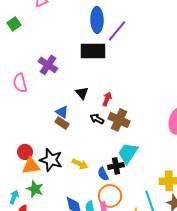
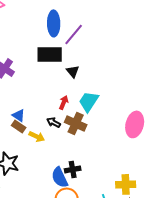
black triangle: (82, 93) -> (73, 71), moved
cyan trapezoid: (128, 153) -> (89, 101), moved
yellow arrow: (80, 164) -> (37, 136), moved
blue semicircle: (103, 174) -> (60, 177), size x1.5

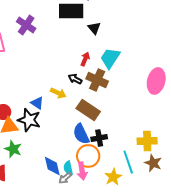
blue triangle: (19, 115) -> (37, 103), moved
brown rectangle: (19, 126) -> (88, 110), moved, size x1.6
black cross: (73, 169) -> (99, 138), moved

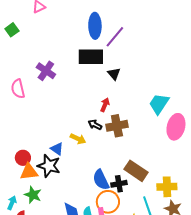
cyan trapezoid: (110, 58) -> (159, 104), moved
brown cross: (97, 80) -> (117, 126), turned -35
brown rectangle: (88, 110) -> (136, 171), moved

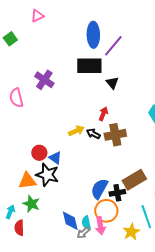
yellow arrow: (78, 139) -> (76, 131), moved, turned -49
red circle: (23, 158) -> (39, 153), moved
brown rectangle: (136, 171) -> (134, 180), turned -65
blue semicircle: (101, 180) -> (99, 189), turned 55

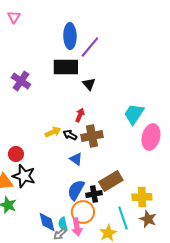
pink triangle: (37, 16) -> (14, 17), turned -32
blue triangle: (55, 158) -> (76, 159), moved

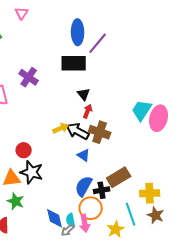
black triangle: (89, 84) -> (84, 94), moved
black arrow: (70, 135) -> (78, 131), size x1.6
brown cross: (92, 136) -> (100, 132), turned 30
pink ellipse: (151, 137) -> (159, 118), moved

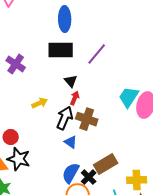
purple line: (98, 43) -> (97, 54), moved
yellow arrow: (61, 128) -> (40, 103), moved
black arrow: (78, 131) -> (65, 118), turned 85
black cross: (102, 190) -> (89, 177), turned -35

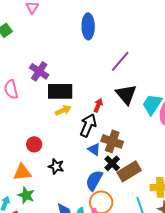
black rectangle: (61, 50) -> (60, 91), moved
black triangle: (71, 81) -> (126, 94), moved, size x1.6
brown cross: (87, 119) -> (112, 141), moved
black star: (19, 159) -> (56, 166), moved, size x0.7
black cross: (89, 177) -> (112, 163), moved

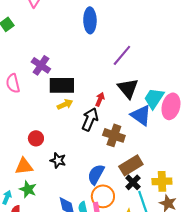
blue triangle: (94, 149) -> (141, 115), moved, size x1.6
black cross: (112, 163) -> (133, 182), moved

